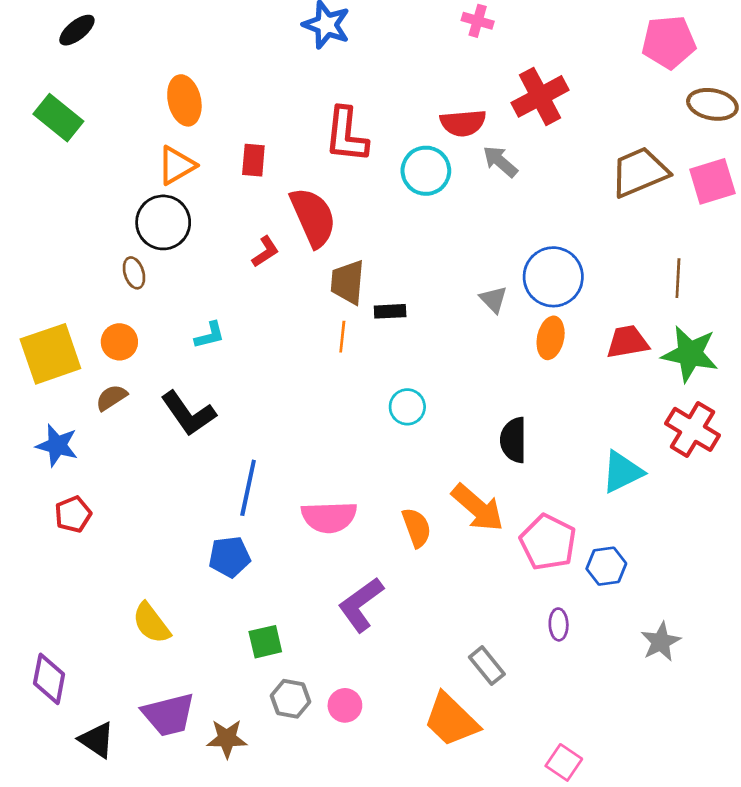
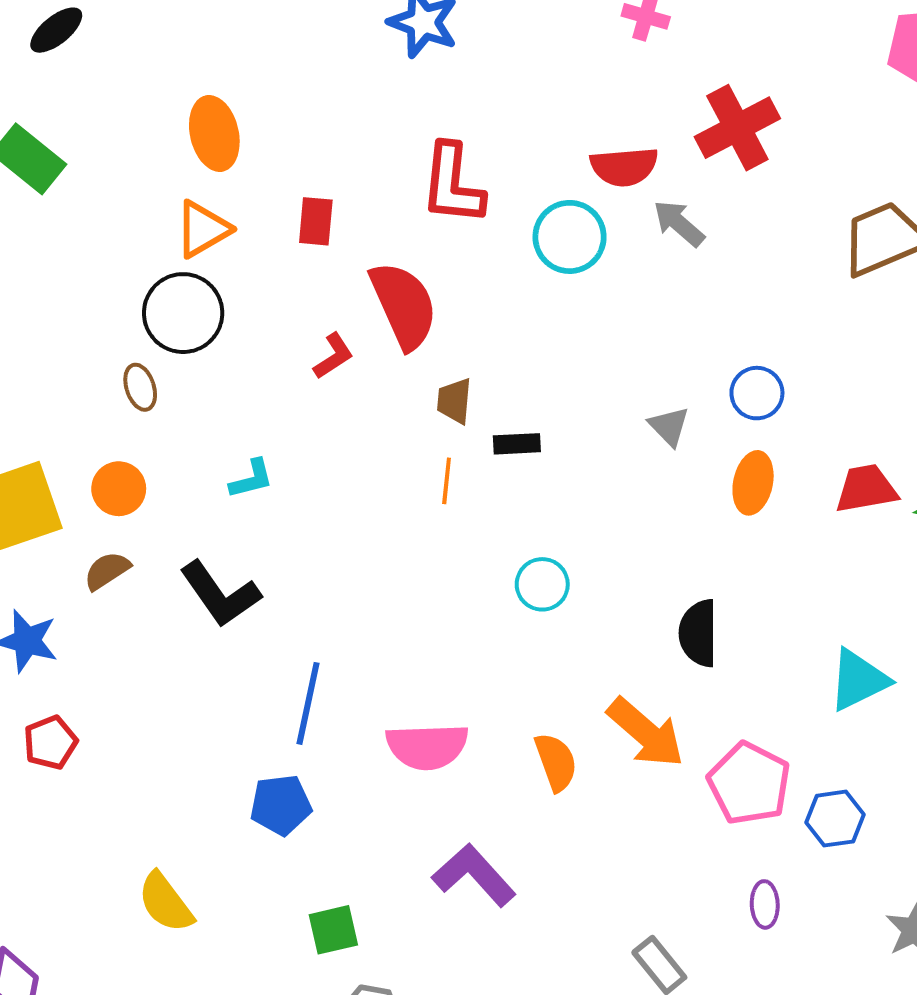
blue circle: (553, 277) -> (757, 393), size x0.6
brown trapezoid: (348, 282) -> (454, 401), size x0.7
purple L-shape: (361, 605) -> (474, 875), turned 84

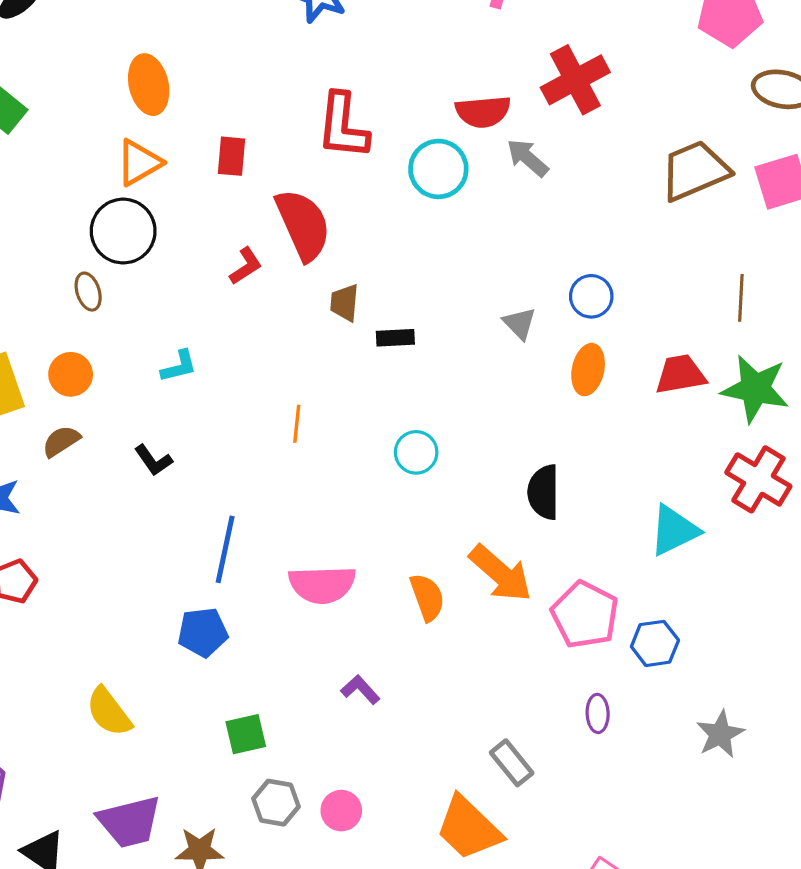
orange line: (447, 481) -> (297, 424), moved
black L-shape: (220, 594) -> (153, 460), size x0.6
purple L-shape: (474, 875) -> (360, 690), size x0.6

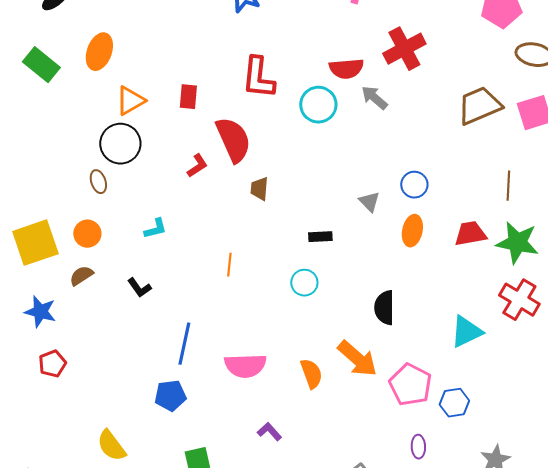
orange ellipse: (149, 85) -> (99, 52), moved, turned 33
black rectangle: (395, 338) -> (320, 237), moved

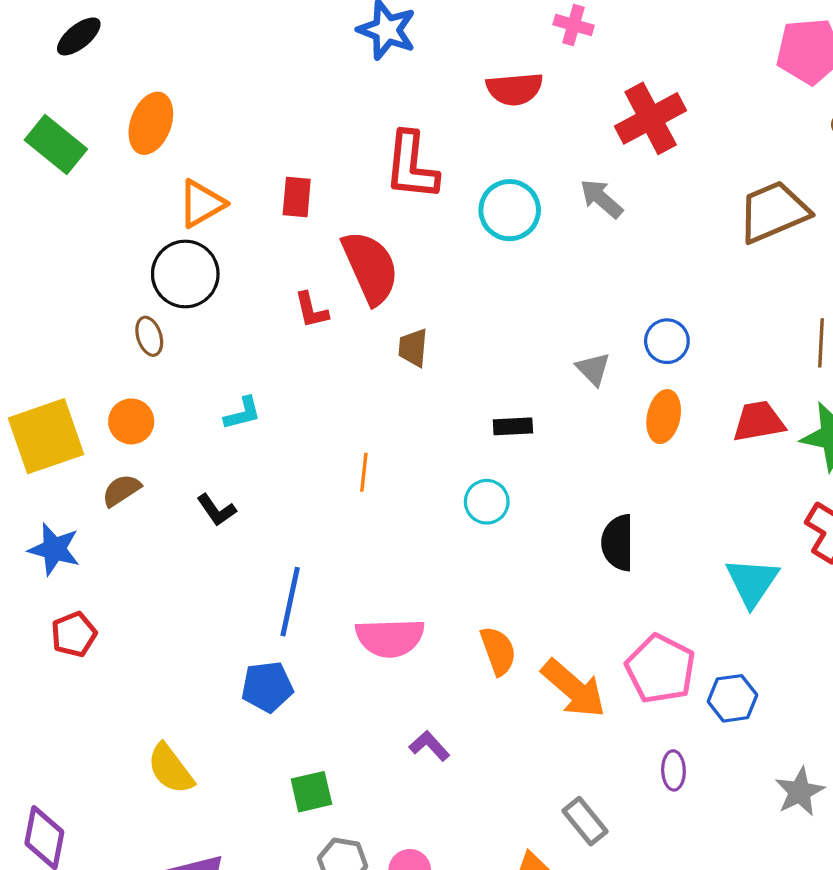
red semicircle: (346, 69) -> (515, 89), moved
red L-shape: (197, 166) -> (311, 310), turned 110
cyan triangle: (466, 332) -> (752, 582), turned -30
orange arrow: (357, 359) -> (574, 688), moved

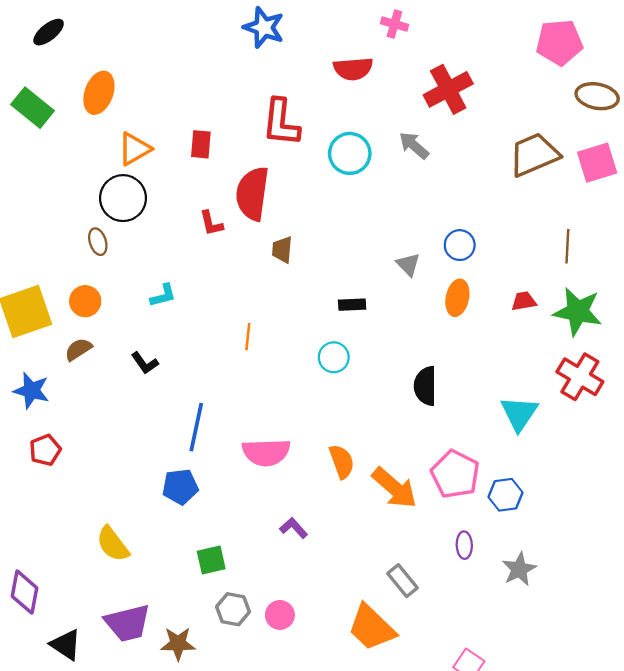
red semicircle: (370, 267) -> (252, 194), turned -148
red trapezoid: (759, 421) -> (524, 301), size x0.7
gray star: (800, 792) -> (519, 569), moved

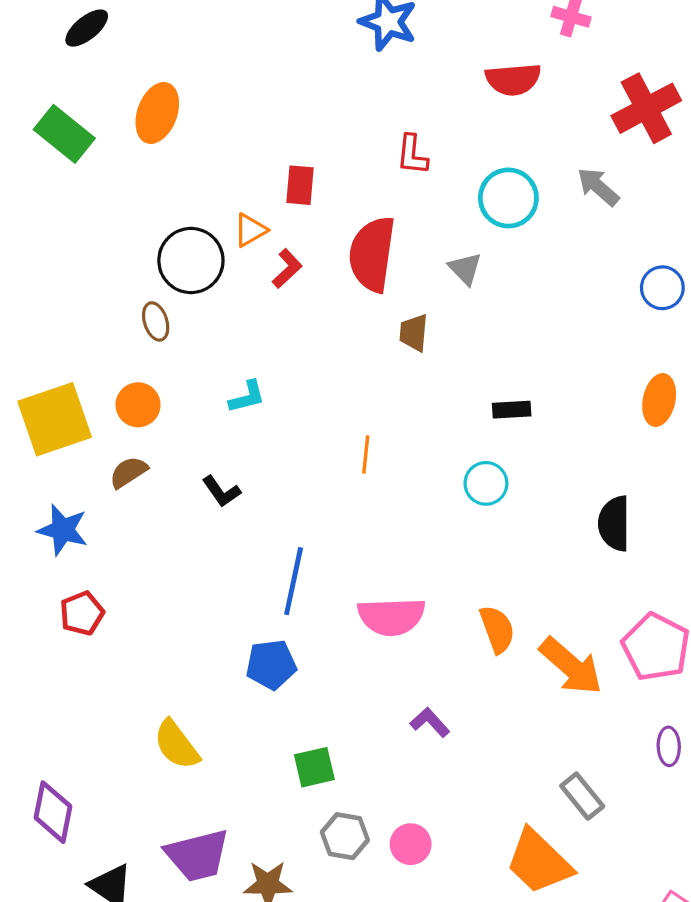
red L-shape: (281, 123) -> (412, 155), size x0.6
orange triangle: (134, 149) -> (250, 230), moved, size x0.7
red L-shape: (211, 223) -> (287, 269), moved, turned -120
blue circle: (460, 245) -> (662, 288), moved
gray triangle: (408, 265) -> (465, 269), moved

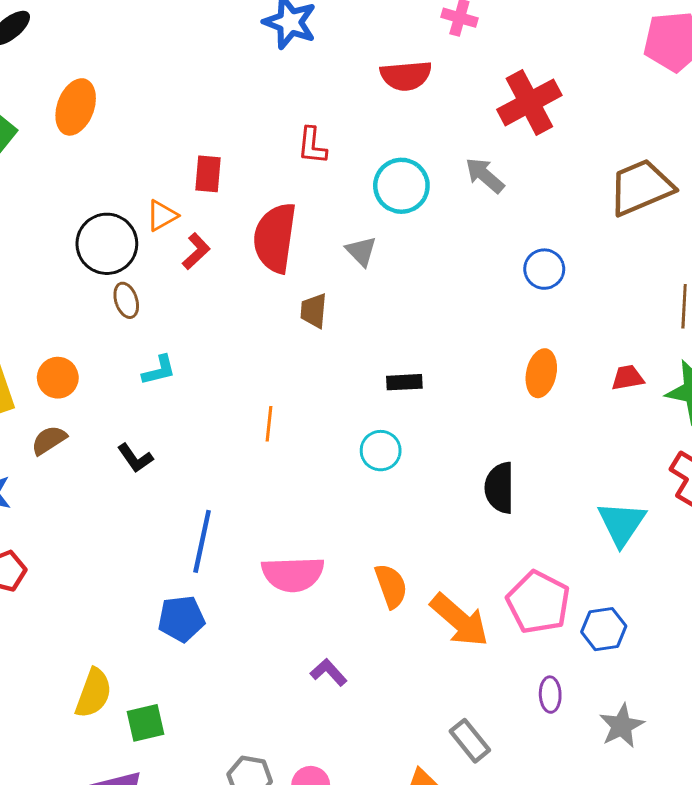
brown ellipse: (156, 321) -> (126, 300), moved
yellow semicircle: (177, 745) -> (93, 693), turned -123
green square: (314, 767) -> (146, 723), moved

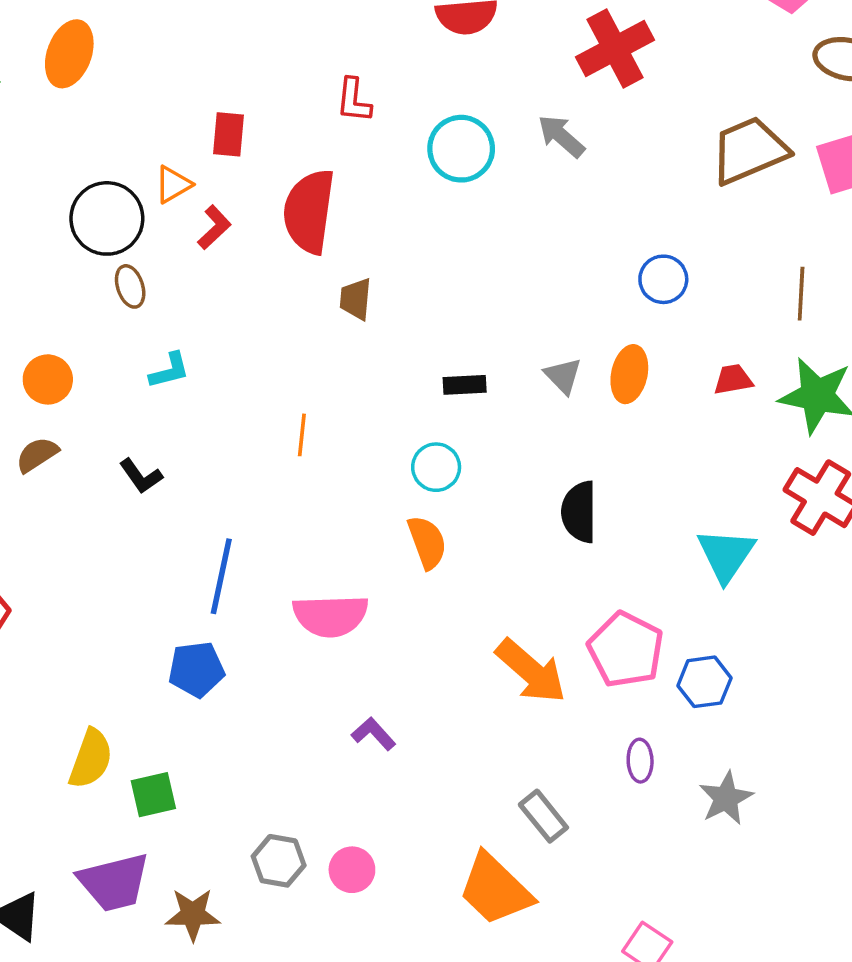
gray triangle: (361, 251) -> (563, 376), moved
blue circle: (544, 269) -> (663, 279), moved
orange semicircle: (391, 586) -> (427, 542), moved

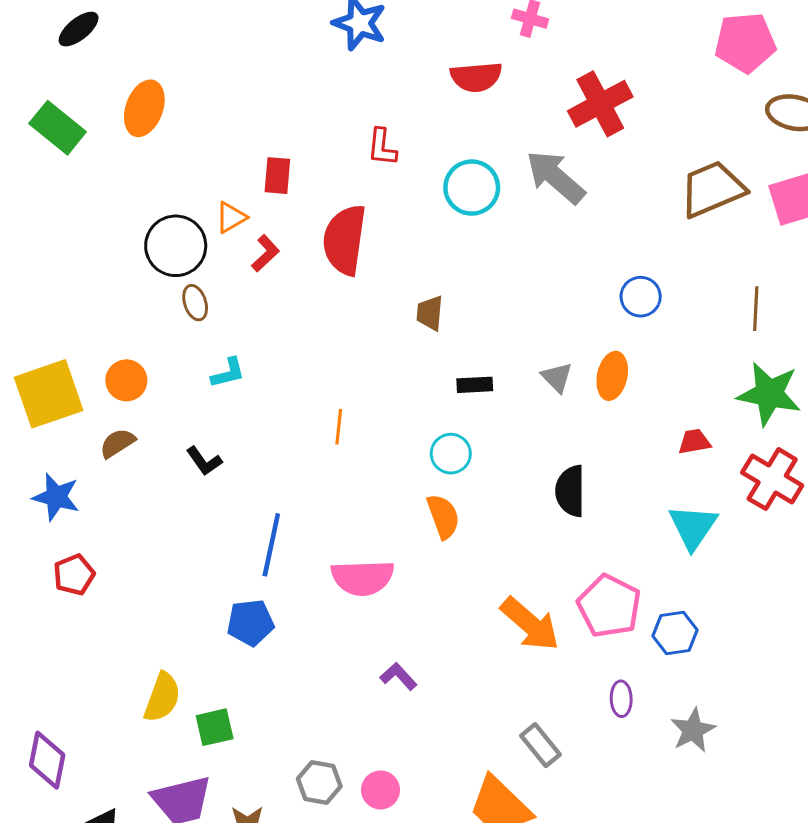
gray arrow: (561, 136) -> (555, 177), size x1.5
brown trapezoid: (356, 299) -> (430, 313), moved
red trapezoid: (733, 379) -> (694, 442), moved

